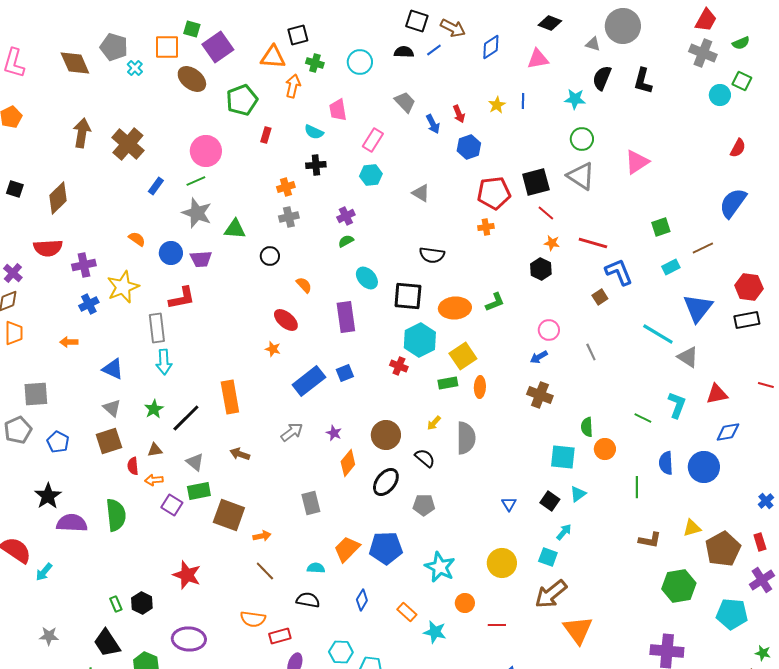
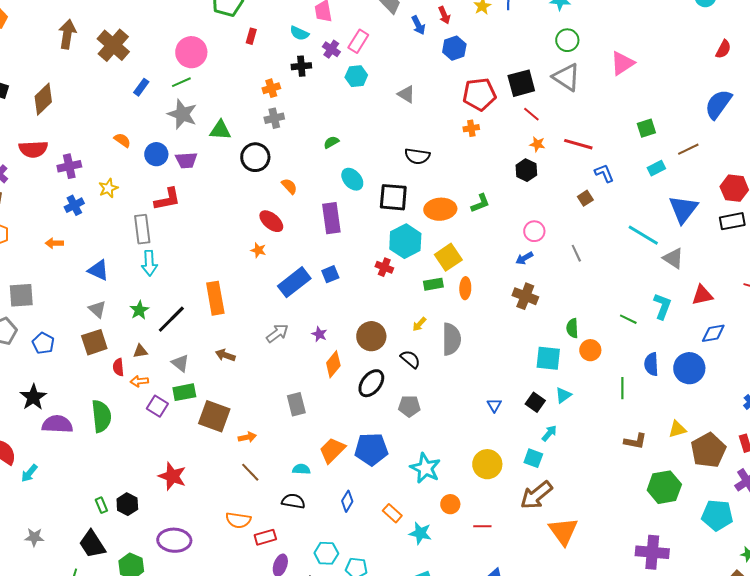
purple cross: (346, 216) -> (331, 49), moved, turned -30
black circle: (270, 256) -> (255, 157), size x1.5
blue L-shape: (619, 272) -> (604, 173), size x0.7
yellow star: (123, 287) -> (108, 188), size x0.6

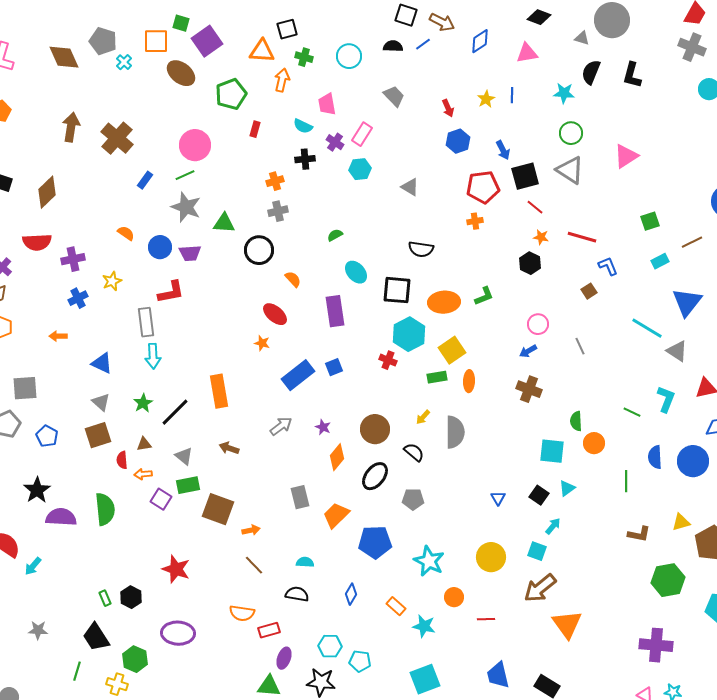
blue arrow: (418, 25) -> (503, 150), moved
orange trapezoid: (332, 450) -> (336, 515), moved

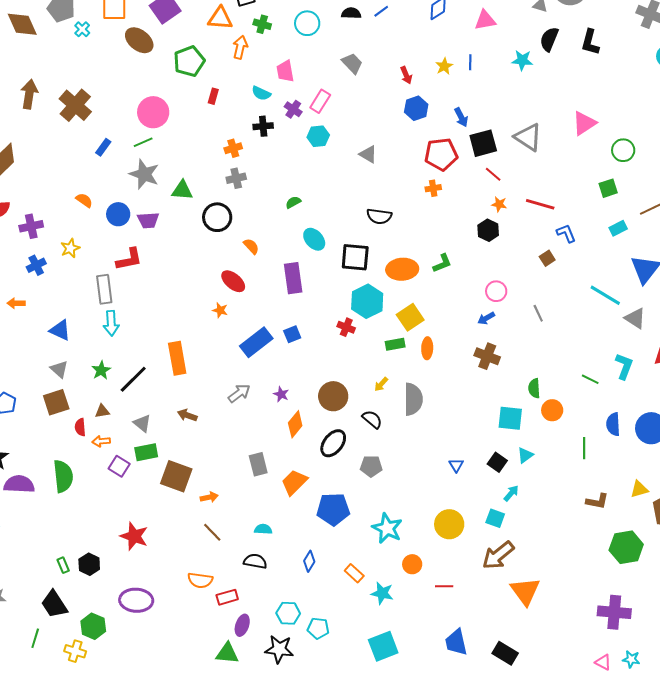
green circle: (571, 133) -> (623, 150), moved

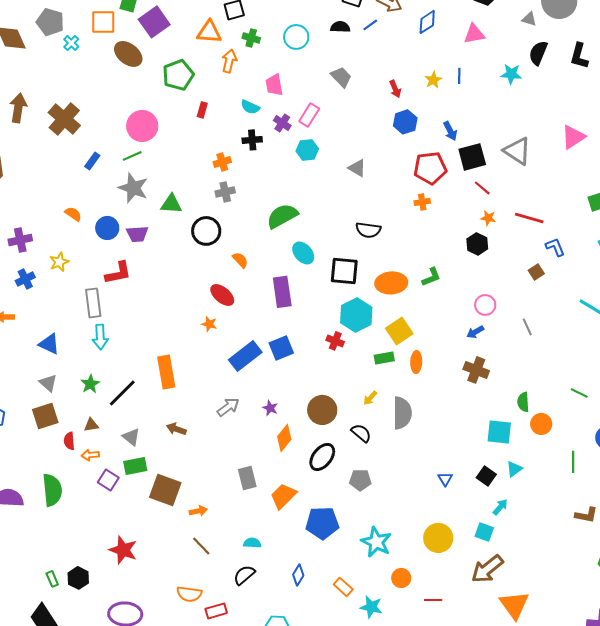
green semicircle: (293, 202) -> (282, 216), size x2.0
blue square: (292, 334) -> (281, 348), size x1.4
black semicircle: (255, 561) -> (244, 575), turned -50

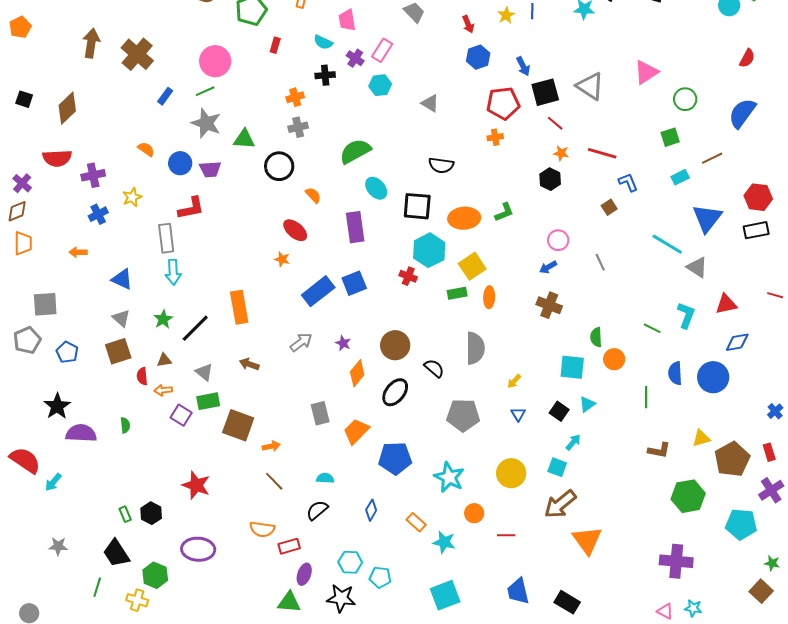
yellow arrow: (370, 398) -> (514, 381), moved
gray pentagon: (360, 480) -> (463, 415), moved, size x1.5
green semicircle: (52, 490) -> (125, 425), size x0.5

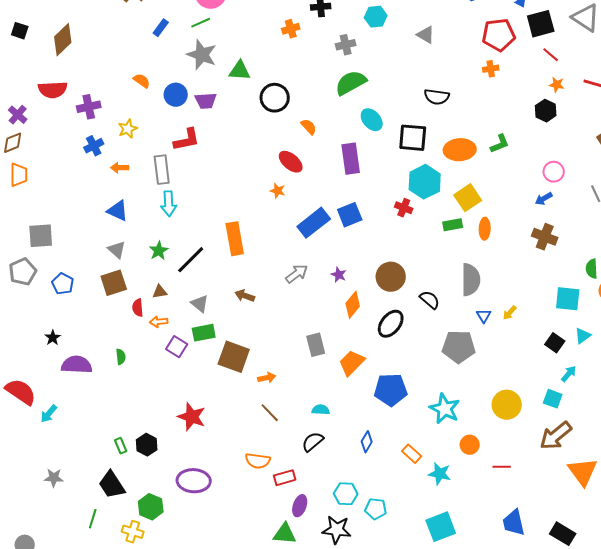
gray cross: (298, 127) -> (346, 45), moved
orange arrow: (78, 252) -> (120, 168), moved
black star: (57, 406) -> (53, 338), size x0.6
blue triangle: (518, 414) -> (484, 316), moved

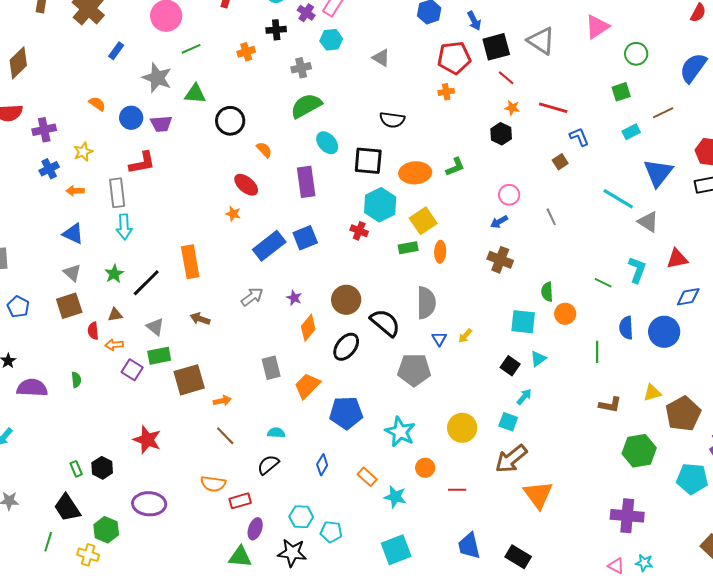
green line: (201, 23) -> (191, 49), moved
black semicircle: (430, 300) -> (385, 323), size x1.5
brown square: (234, 357) -> (189, 380), turned -36

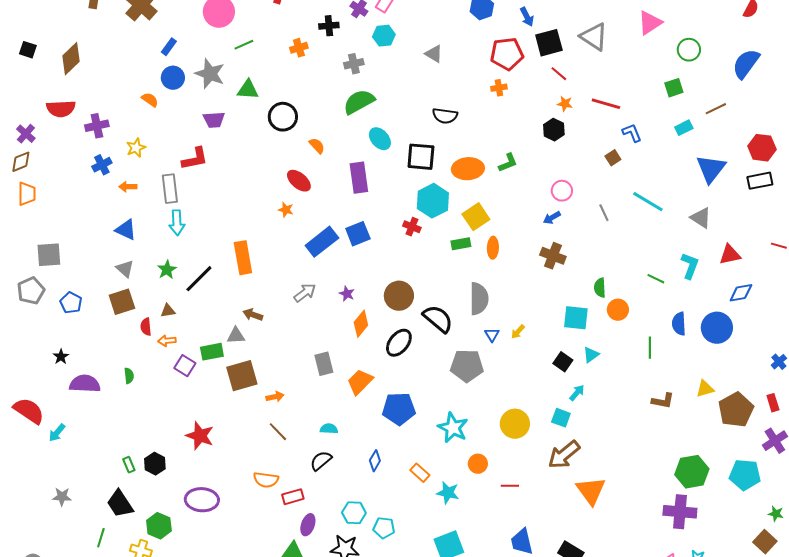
blue circle: (131, 118) -> (173, 78), moved
cyan line: (618, 199) -> (648, 202), moved
gray triangle: (155, 327) -> (236, 336), moved, turned -42
green hexagon: (639, 451) -> (692, 472), moved

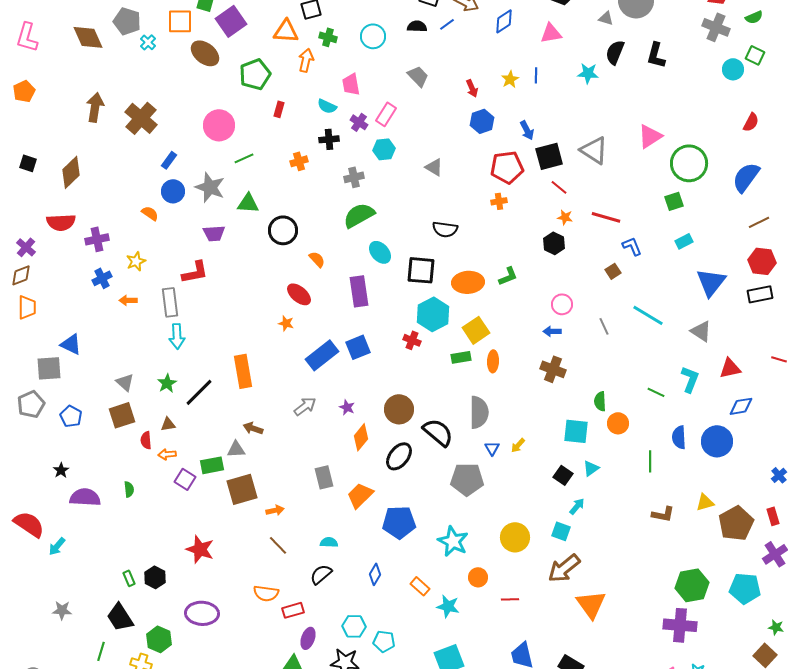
green circle: (689, 50) -> (689, 163), size x1.6
brown line: (716, 109) -> (759, 222), moved
blue arrow: (552, 218) -> (552, 331), turned 30
blue triangle: (126, 230) -> (71, 344), moved

